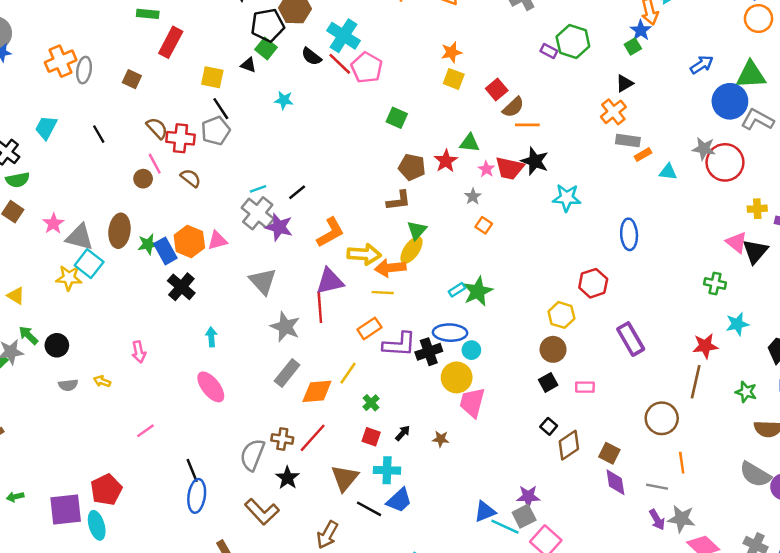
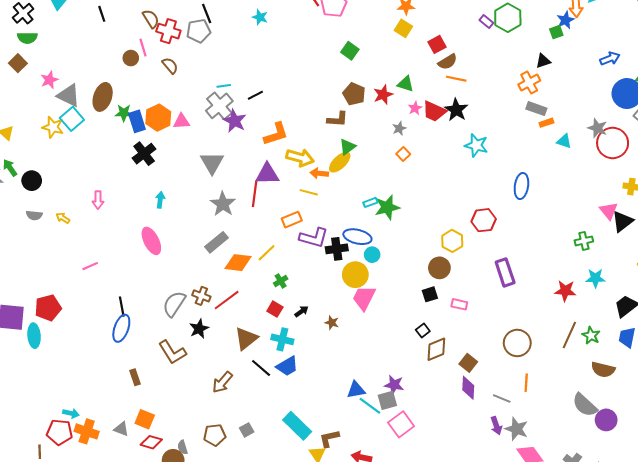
orange arrow: (390, 268) -> (319, 173), size x0.7
green cross: (715, 283) -> (584, 241), turned -36
brown line: (696, 382) -> (569, 335), moved

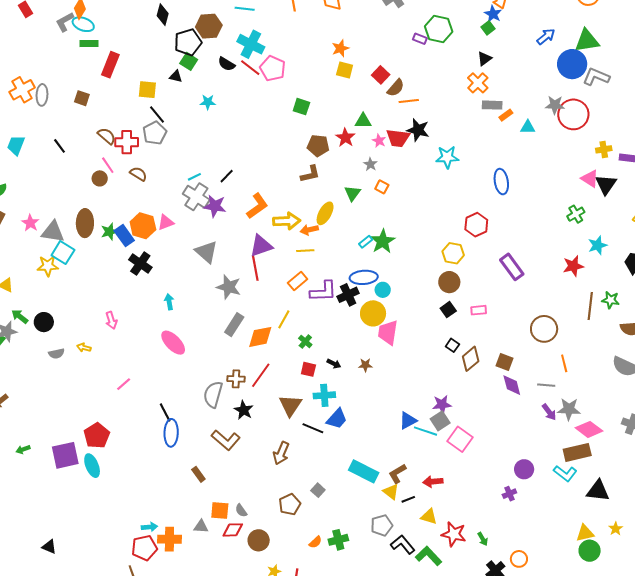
green triangle: (347, 147) -> (352, 193), moved
black arrow: (302, 311) -> (334, 364), turned 80
gray semicircle: (183, 447) -> (241, 511), moved

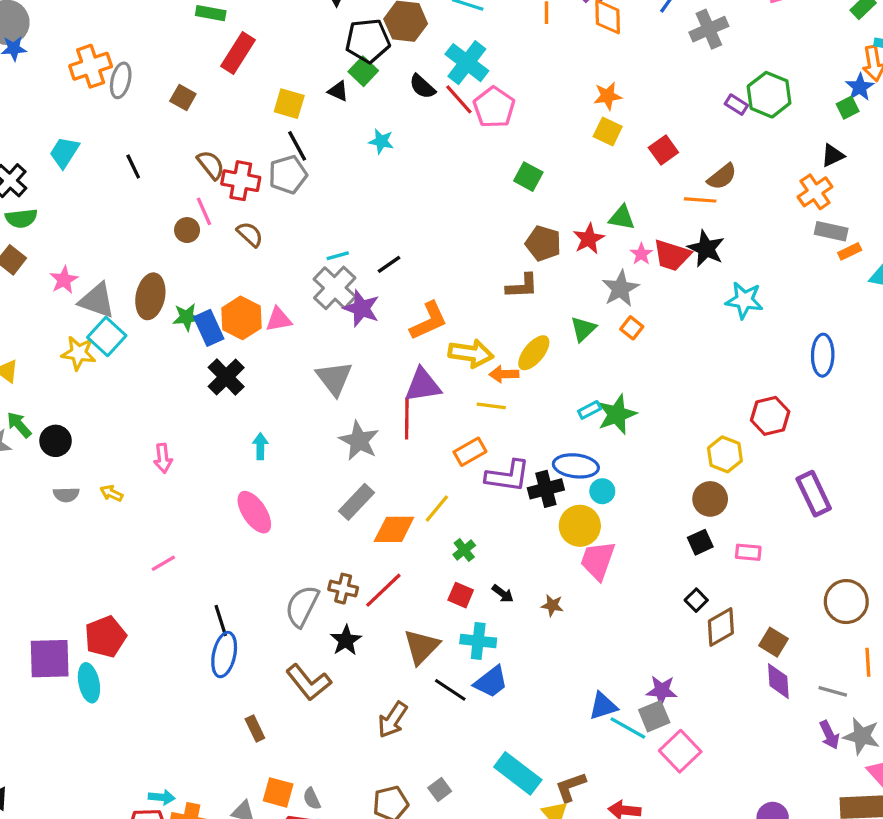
brown semicircle: (396, 88) -> (722, 177), moved
gray star: (370, 164) -> (620, 289), size x1.6

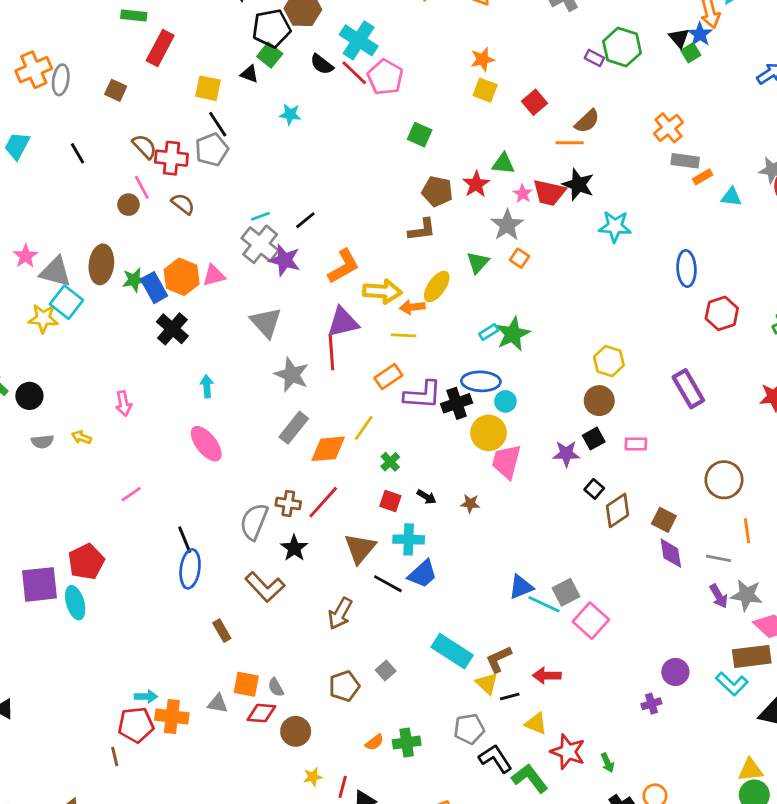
black triangle: (833, 155) -> (679, 38), moved, turned -40
red hexagon: (770, 416) -> (722, 313), moved
purple star: (662, 691) -> (566, 454), moved

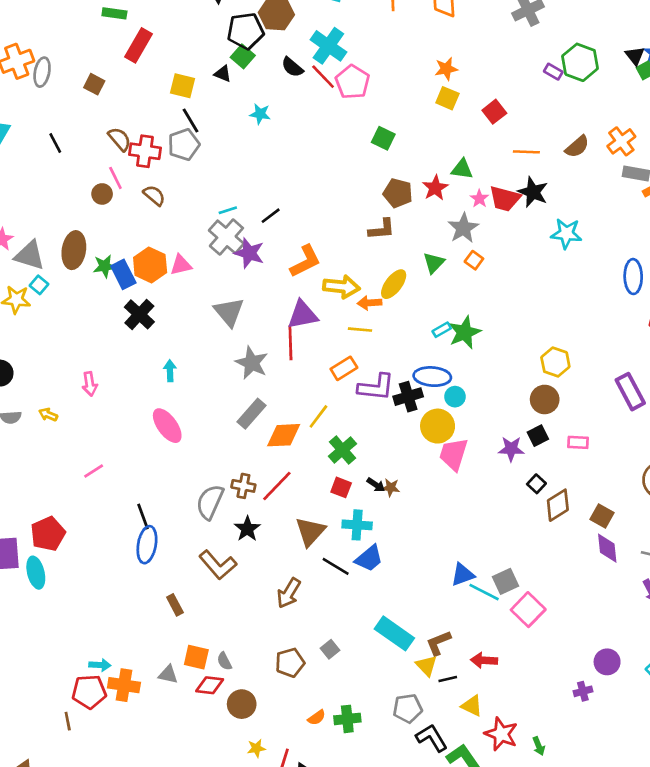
brown semicircle: (587, 121) -> (577, 147), moved
cyan square: (66, 302) -> (39, 285), size x0.6
green cross: (390, 462) -> (342, 450), size x1.5
brown star: (470, 504) -> (391, 488), moved

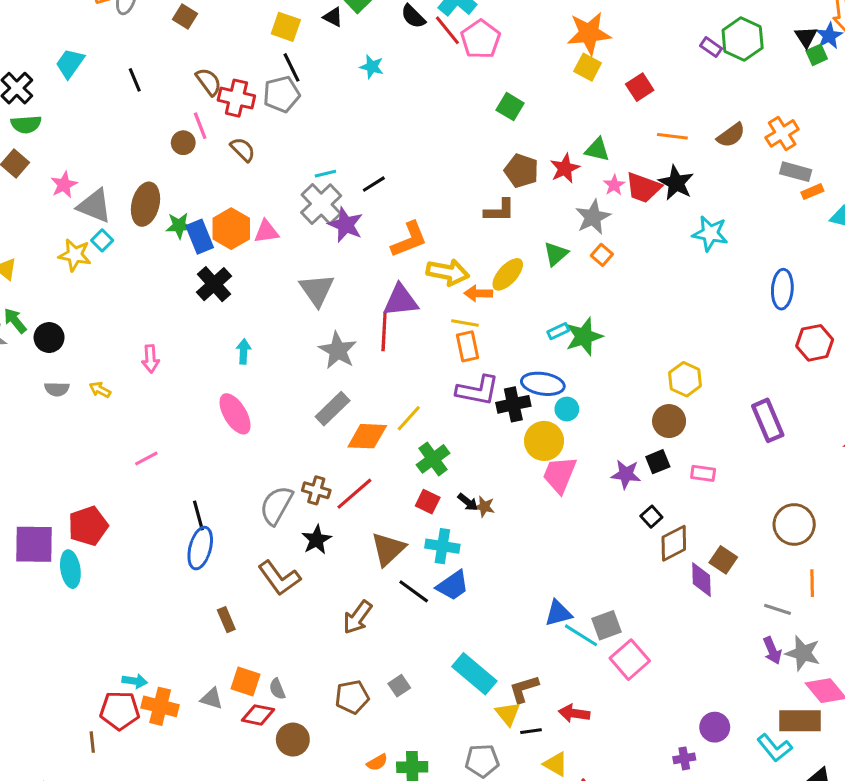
orange star: (446, 69) -> (589, 33), size x1.6
orange rectangle: (344, 368) -> (468, 346), moved, turned -75
purple diamond: (607, 548) -> (701, 580), moved

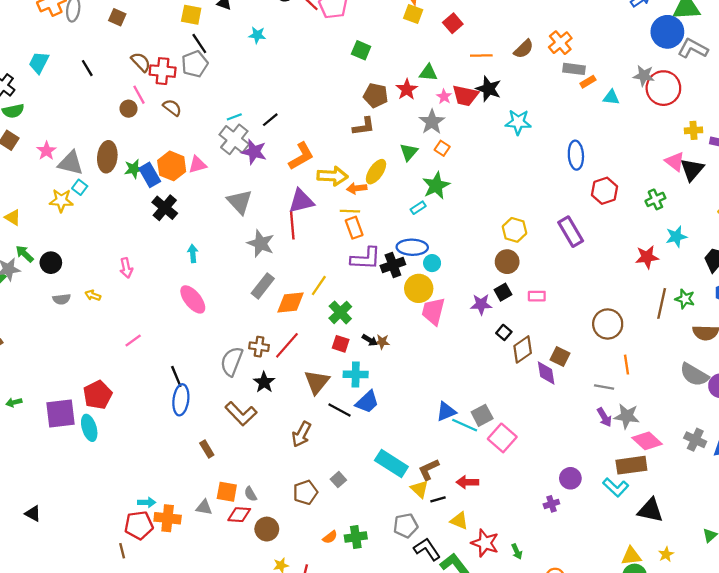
green star: (584, 337) -> (436, 186), moved
purple rectangle: (768, 420) -> (571, 232), moved

